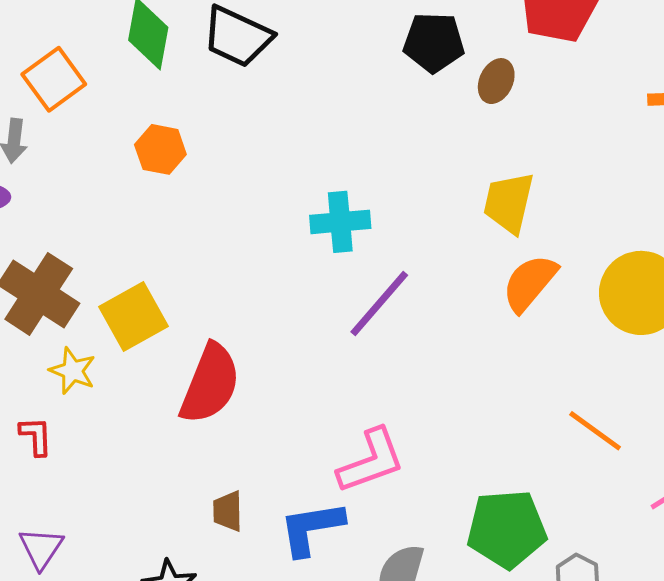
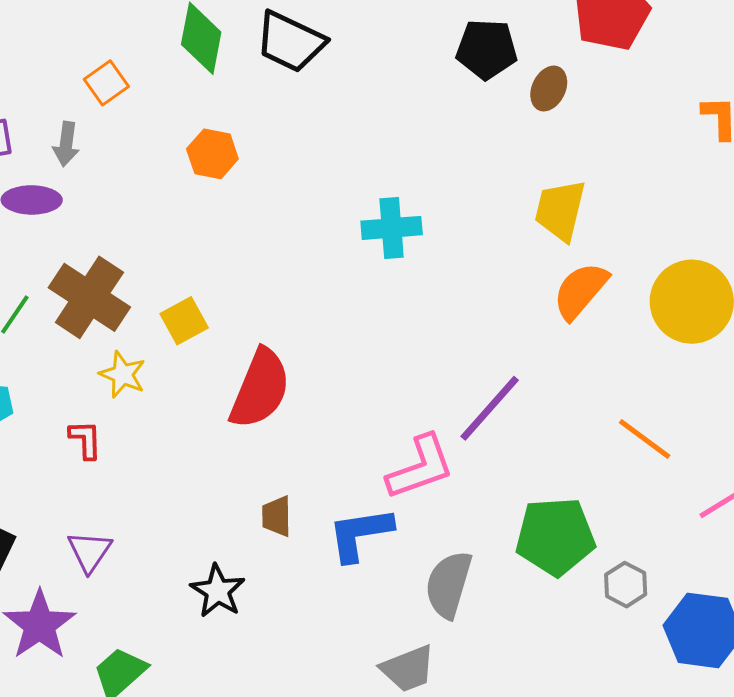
orange square: (54, 79) -> (106, 83), size x0.7
purple line: (379, 304) -> (490, 408), moved
yellow square: (134, 317) -> (184, 321), size x0.7

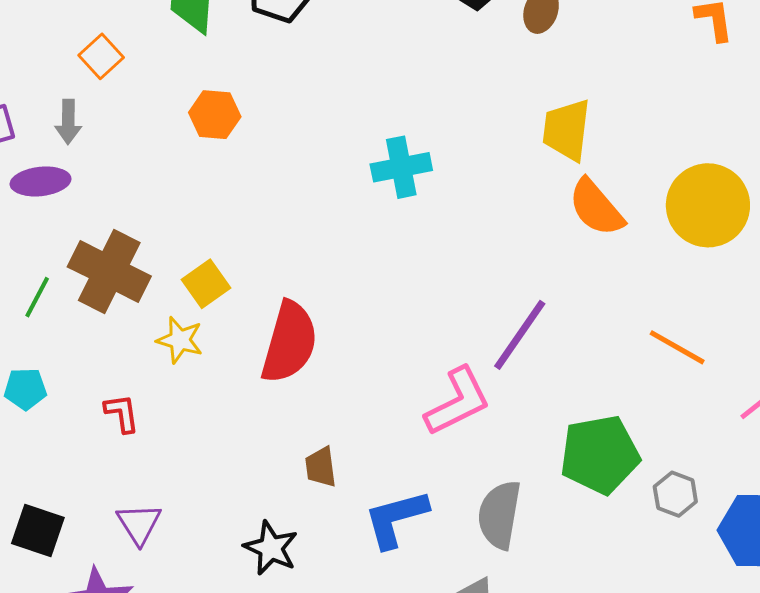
orange semicircle: (580, 291) -> (596, 208), turned -74
yellow star: (123, 375) -> (180, 340), moved
blue L-shape: (360, 534) -> (396, 519), moved

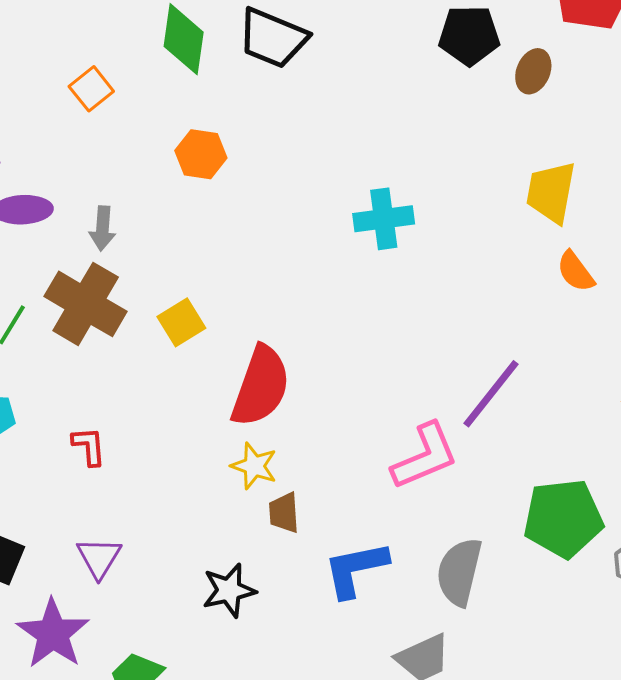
gray arrow: (68, 122) -> (103, 228), moved
orange semicircle: (596, 208) -> (576, 272), size x0.7
yellow star: (180, 340) -> (254, 466), moved
black star: (271, 548) -> (229, 590), turned 30

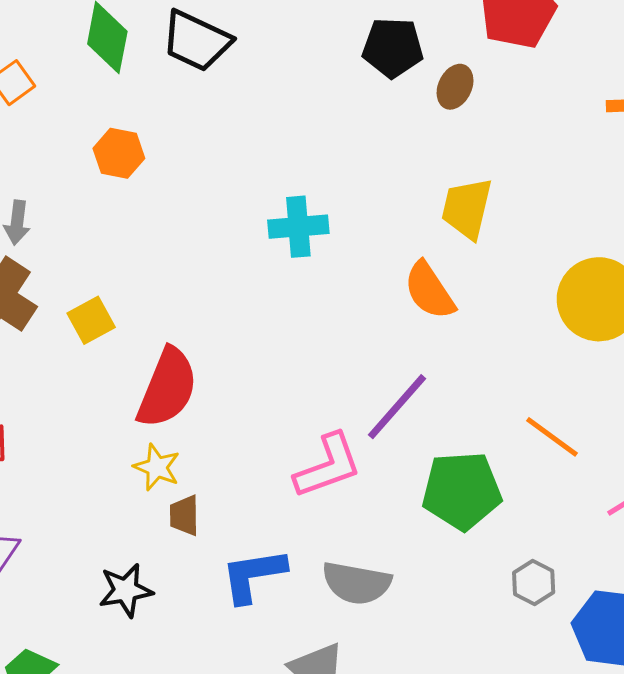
orange semicircle: (576, 272) -> (429, 291), moved, size x1.4
green pentagon: (563, 518) -> (462, 491), moved
gray semicircle: (459, 572) -> (357, 583), turned -96

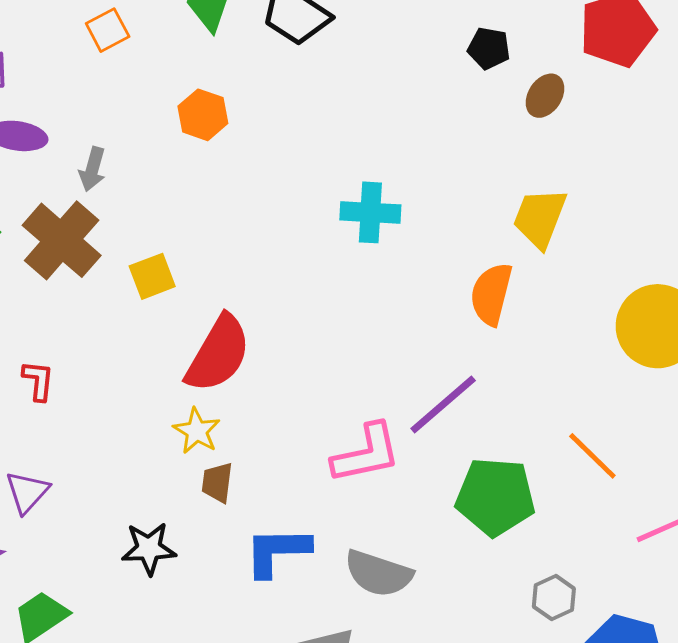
black pentagon: (393, 48) -> (489, 48), size x0.7
orange semicircle: (429, 291) -> (491, 294), turned 40

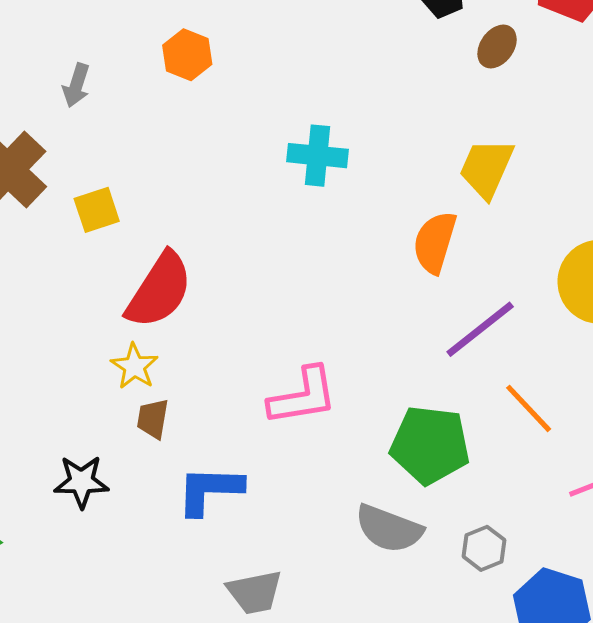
orange hexagon: (203, 115) -> (187, 55), moved
gray arrow: (92, 169) -> (76, 85), moved
purple line: (443, 404) -> (480, 329), moved
gray semicircle: (378, 573) -> (389, 529), moved

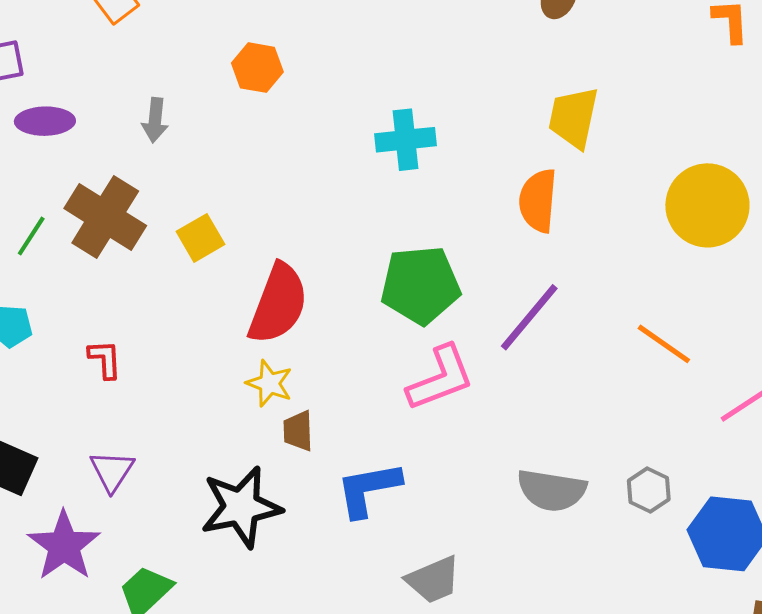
purple line: (480, 329) -> (529, 317), moved
green pentagon: (430, 445) -> (420, 285), moved
black star: (81, 482) -> (241, 507), size x1.5

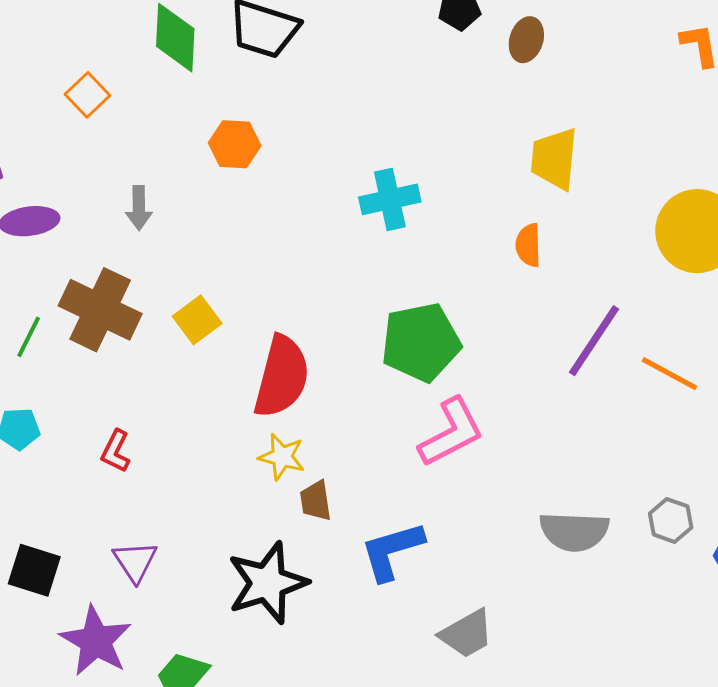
orange semicircle: (538, 201) -> (528, 245), size x0.7
purple line: (529, 317) -> (594, 341), moved
red L-shape: (105, 359) -> (116, 451), turned -144

